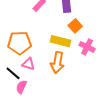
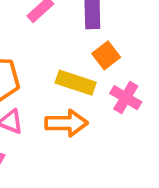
orange arrow: (57, 63) -> (66, 123), turned -105

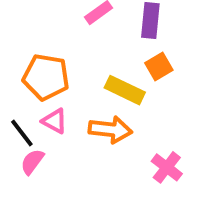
pink cross: (126, 98) -> (167, 167), moved

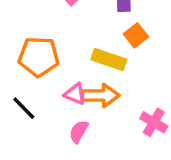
pink triangle: (55, 121) -> (75, 94), moved
pink semicircle: (32, 162) -> (79, 132), moved

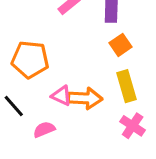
yellow rectangle: (109, 59) -> (127, 86), moved, turned 52
pink semicircle: (79, 132) -> (44, 129), moved, turned 35

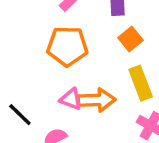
orange pentagon: (30, 60) -> (67, 46), moved

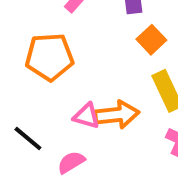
orange pentagon: (67, 46) -> (50, 57), moved

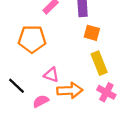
orange square: (151, 40) -> (92, 33), turned -35
orange arrow: (117, 115) -> (70, 90), moved

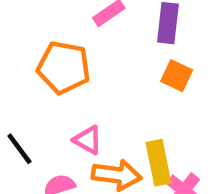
yellow rectangle: (99, 63) -> (158, 163), moved

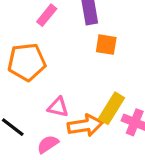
yellow rectangle: (158, 163) -> (111, 108), turned 60

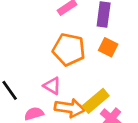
orange pentagon: (27, 62) -> (69, 49), moved

